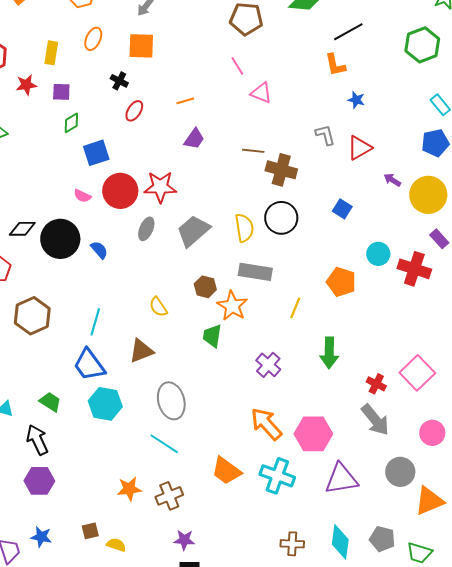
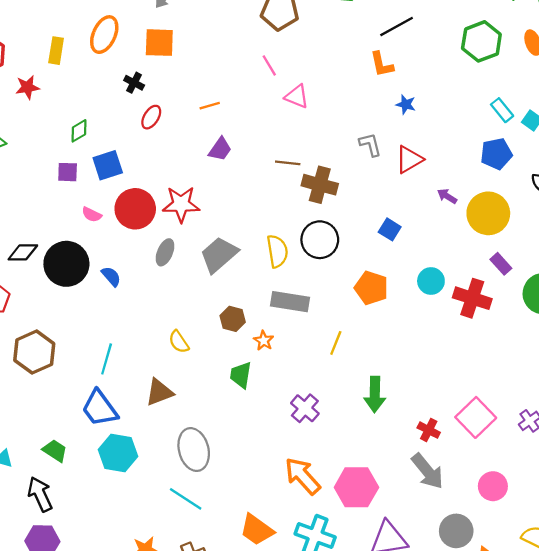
orange ellipse: (93, 39) -> (104, 35), size x1.4
purple square: (61, 92) -> (68, 172), moved
orange pentagon: (341, 282) -> (371, 288), moved
orange star: (232, 306) -> (264, 341), size x0.6

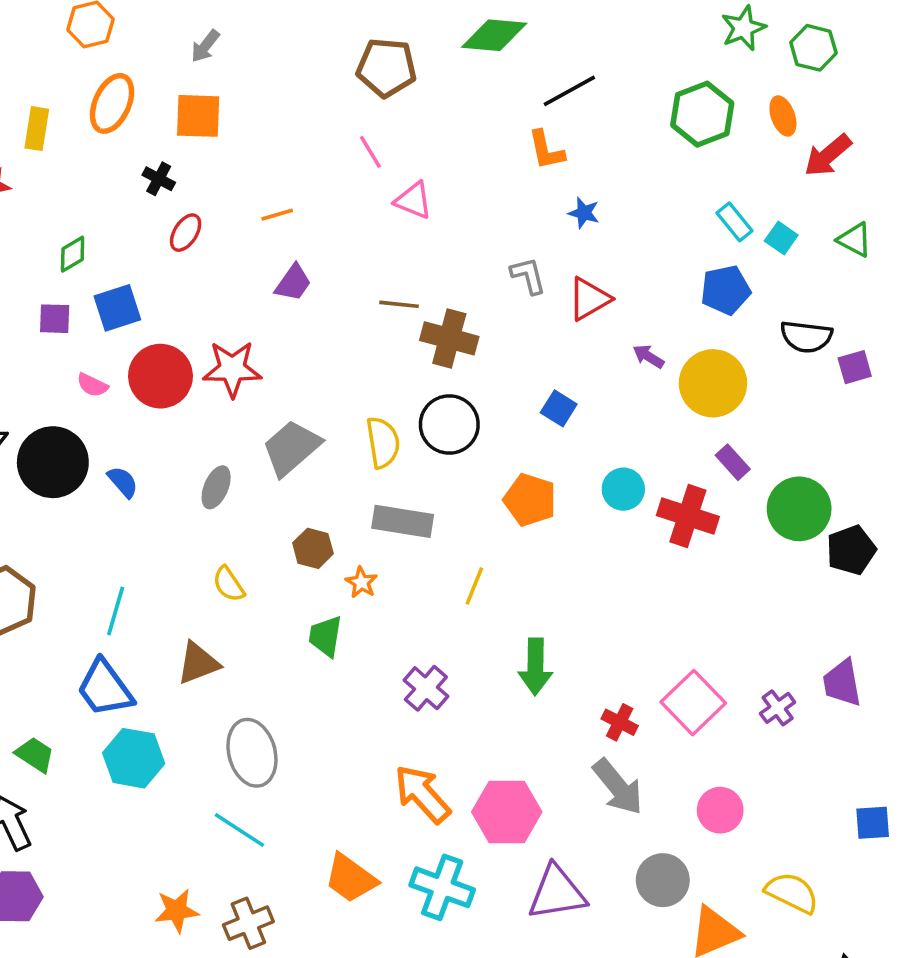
gray ellipse: (165, 252) -> (216, 487), moved

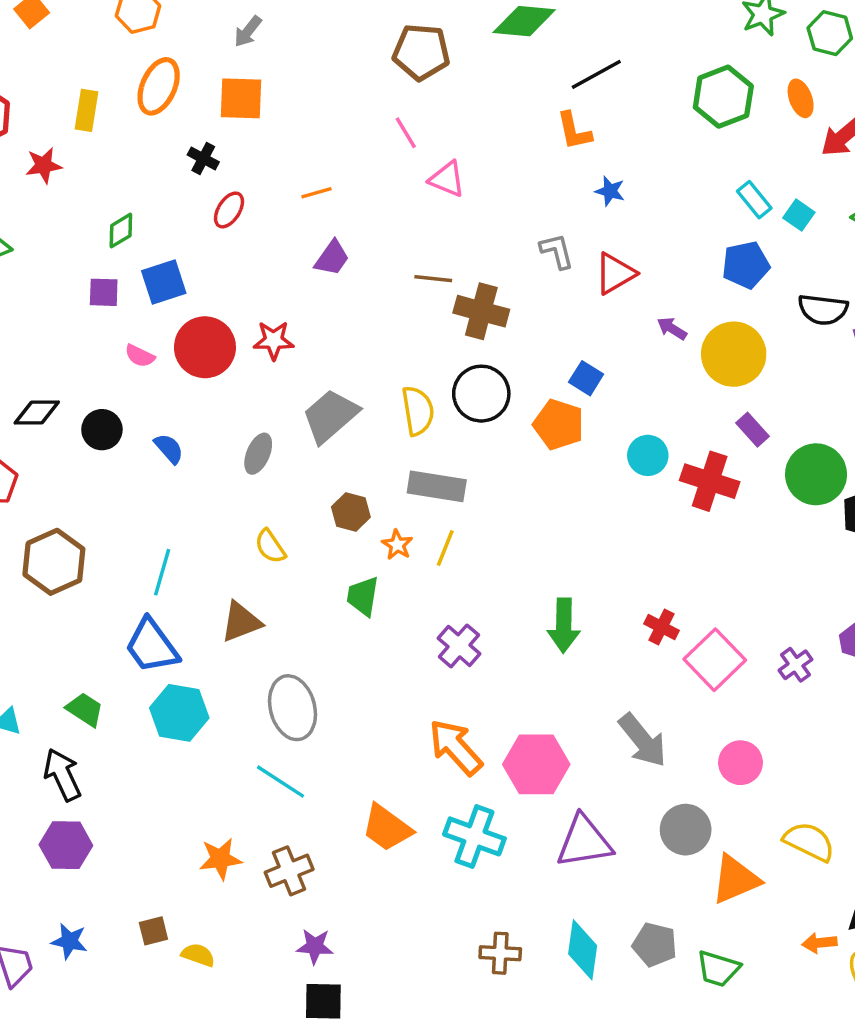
red star: (232, 369) -> (274, 340), size x0.7
black circle: (53, 462) -> (102, 430), size x0.6
orange pentagon: (530, 500) -> (559, 425), moved
yellow line: (474, 586) -> (445, 548), moved
red cross: (620, 722) -> (662, 627), moved

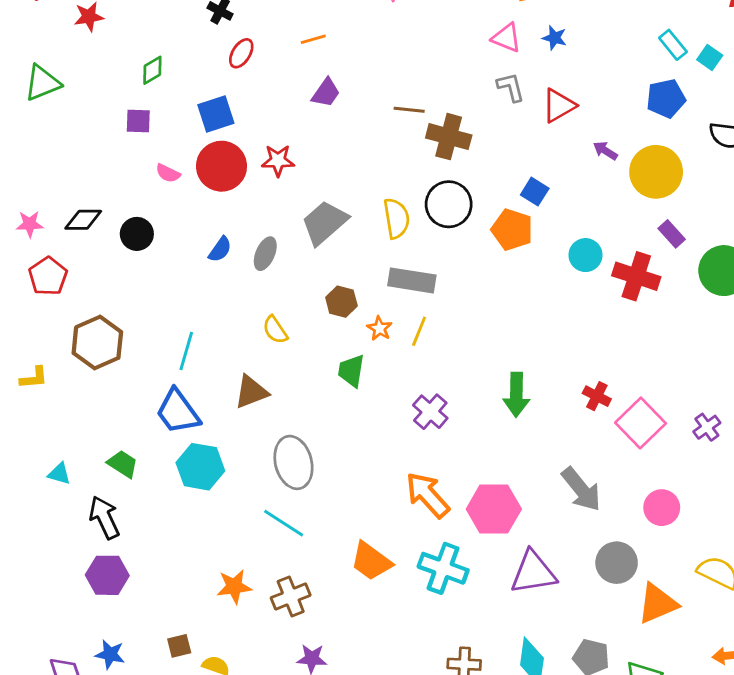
pink triangle: (447, 179) -> (507, 38), moved
blue square: (164, 282) -> (216, 114), moved
blue semicircle: (169, 449) -> (220, 249), moved, turned 76

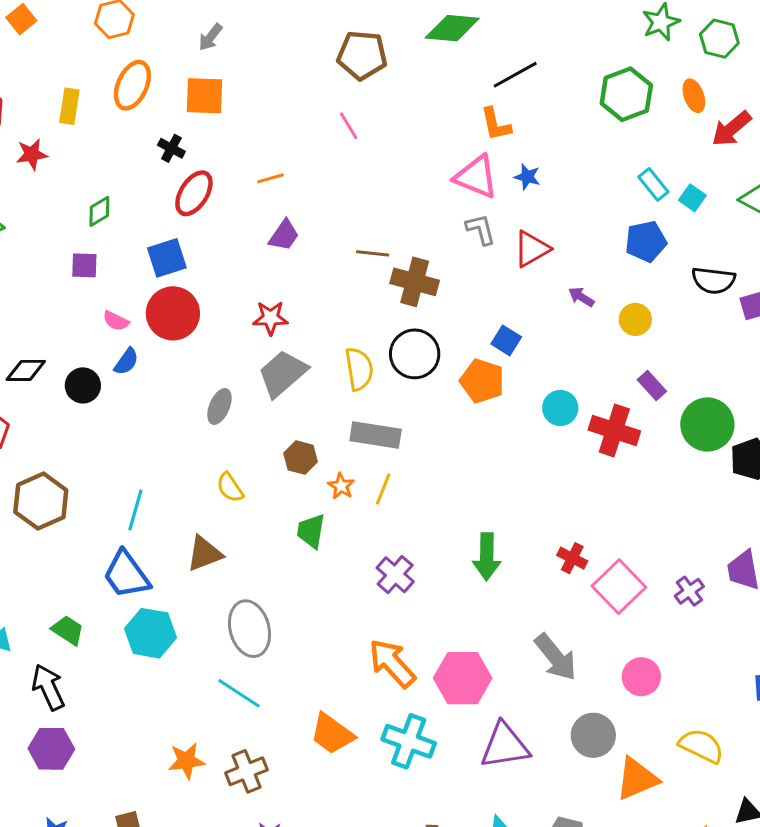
pink triangle: (507, 38) -> (476, 177), size x1.4
red ellipse: (241, 53) -> (194, 193), size x1.4
red star: (278, 161) -> (271, 318), moved
yellow circle: (656, 172) -> (635, 319), size x0.6
blue semicircle: (220, 249) -> (126, 361), moved

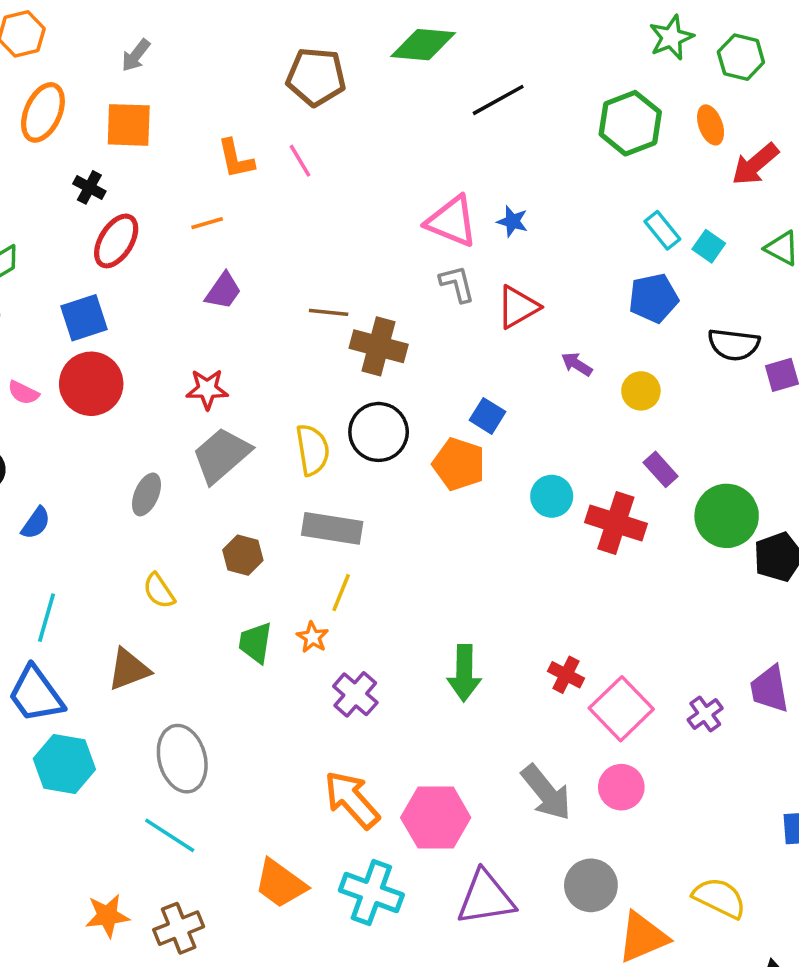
orange L-shape: (496, 124) -> (236, 159), moved
blue semicircle: (126, 361) -> (36, 523), moved
orange star: (341, 486) -> (312, 637), moved
pink circle: (641, 677) -> (621, 787), moved

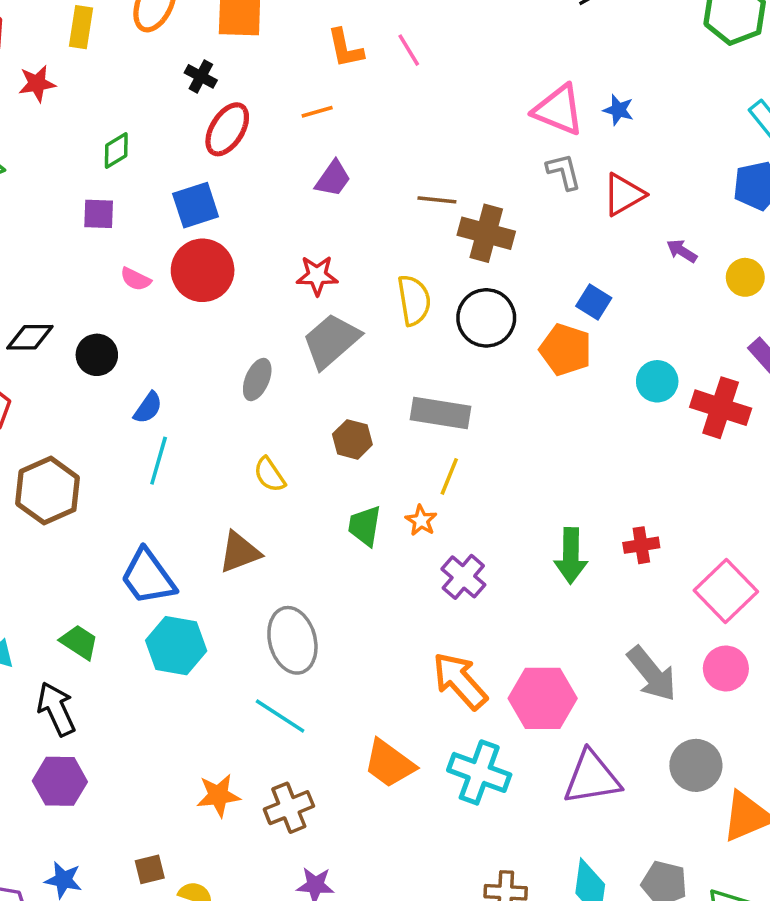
yellow semicircle: (312, 450) -> (414, 300), moved
cyan line: (47, 618) -> (159, 461), moved
red cross: (566, 675) -> (641, 545), moved, turned -36

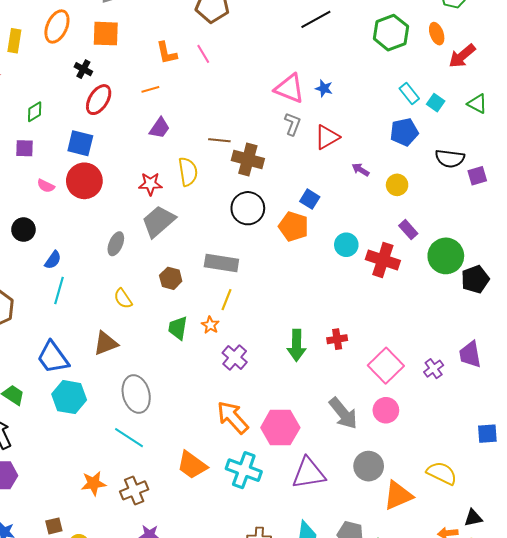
gray L-shape: (564, 172) -> (292, 124), turned 35
blue square: (196, 205) -> (80, 143), turned 32
yellow semicircle: (414, 300) -> (188, 172), moved

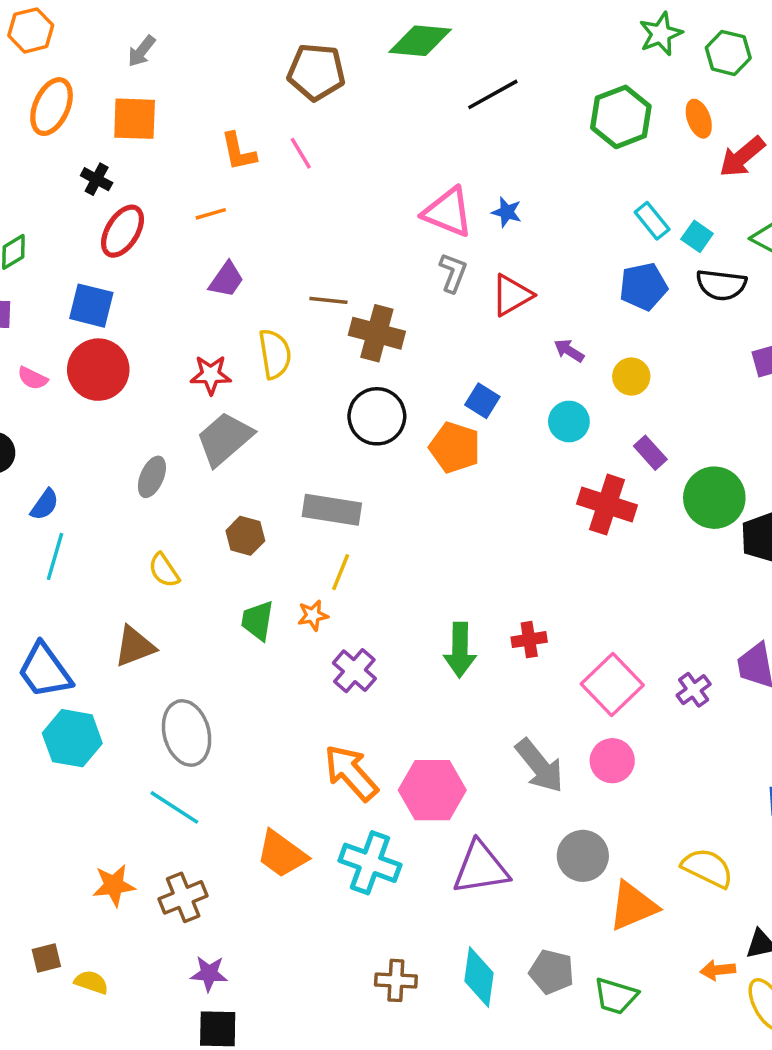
black semicircle: (450, 158) -> (721, 285), moved
cyan circle: (346, 245) -> (569, 421), moved
orange star: (210, 325) -> (313, 615), turned 30

